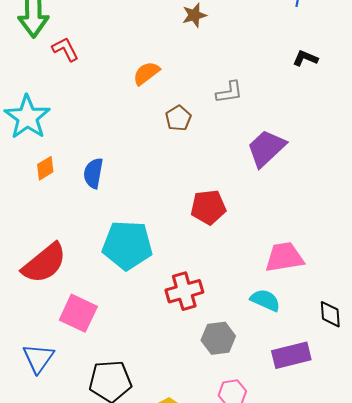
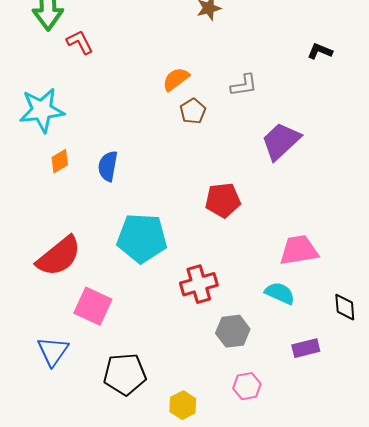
orange semicircle: (146, 73) -> (176, 79), moved
cyan star: (27, 117) -> (42, 110), turned 30
purple rectangle: (291, 355) -> (306, 348), size x0.7

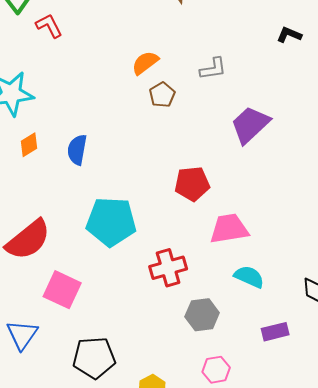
pink trapezoid: (299, 250) -> (229, 229), moved

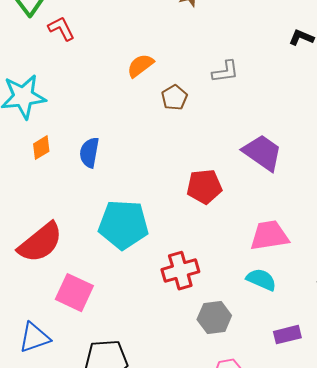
orange semicircle: (145, 63) -> (140, 66), moved
purple trapezoid: (250, 125) -> (262, 153), moved, turned 78
pink trapezoid: (229, 229) -> (269, 236), moved
blue triangle: (22, 335) -> (34, 338), turned 36

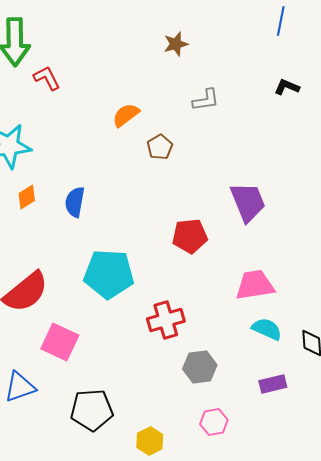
gray L-shape: (225, 72) -> (206, 100), moved
purple trapezoid: (262, 153) -> (248, 202), turned 33
cyan semicircle: (261, 280) -> (267, 329), moved

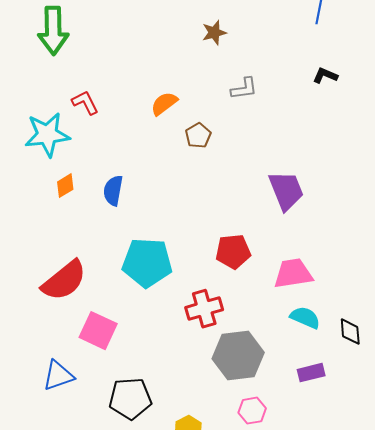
red L-shape: (47, 78) -> (85, 103), moved
red pentagon: (190, 236) -> (233, 252), moved
gray hexagon: (200, 367) -> (238, 356), size x1.5

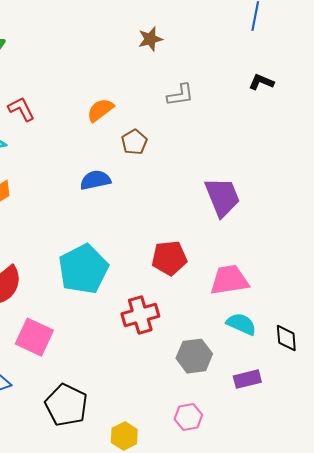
blue semicircle: (113, 191) -> (95, 180), moved, turned 68
cyan pentagon: (147, 263) -> (83, 269), turned -30
gray hexagon: (238, 356) -> (194, 356), moved, size x0.7
black pentagon: (130, 399) -> (66, 405), turned 30

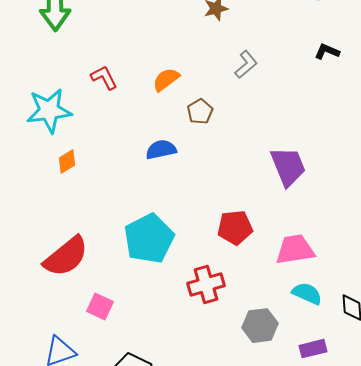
gray L-shape: (180, 95) -> (246, 65), turned -32
red L-shape: (21, 109) -> (104, 78), moved
pink square: (34, 337) -> (100, 307), size x0.7

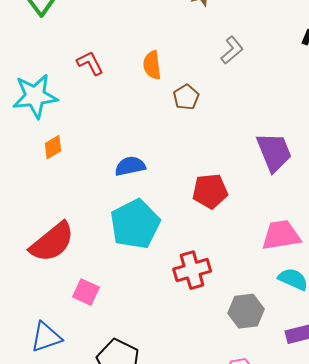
orange semicircle: (166, 80) -> (152, 65), turned -60
blue semicircle: (161, 150) -> (130, 166), moved
red pentagon: (235, 228) -> (210, 191), moved

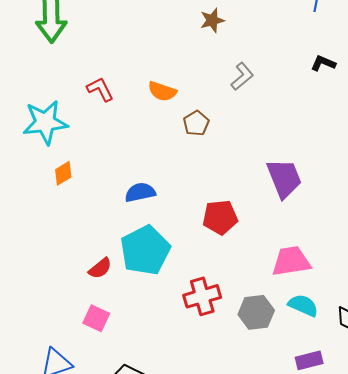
orange semicircle: (152, 65) -> (162, 91), turned -64
red semicircle: (52, 242) -> (100, 268), moved, size x0.5
gray hexagon: (246, 311) -> (256, 312), moved

